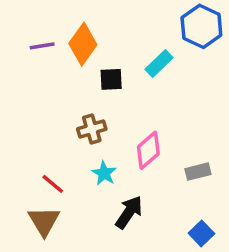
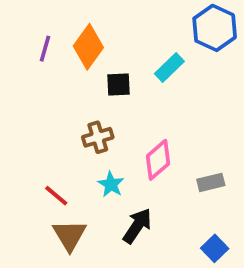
purple line: (42, 46) -> (45, 49), turned -65
brown triangle: (44, 221) -> (70, 235), moved

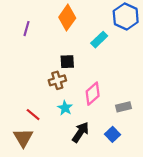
orange diamond: (88, 47) -> (67, 18), moved
black square: (118, 84) -> (67, 62), moved
brown triangle: (70, 235) -> (23, 138), moved
blue square: (215, 248) -> (112, 134), moved

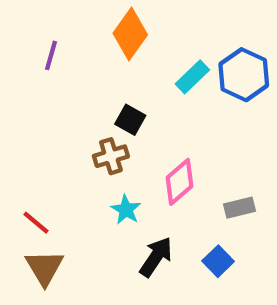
blue hexagon: (126, 16) -> (244, 75), moved
black square: (67, 62) -> (130, 120), turned 32
red line: (33, 115) -> (36, 223), moved

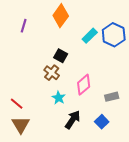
brown cross: (111, 156) -> (52, 73), turned -35

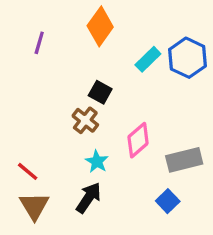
gray rectangle: (112, 97) -> (184, 160), size x1.5
black arrow: (73, 120) -> (89, 198), moved

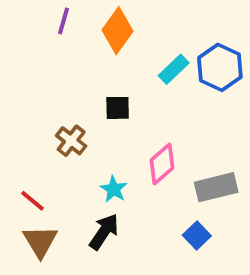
purple line: (39, 43) -> (63, 21), moved
black square: (100, 92) -> (118, 108), turned -30
brown cross: (85, 120) -> (71, 141), moved

